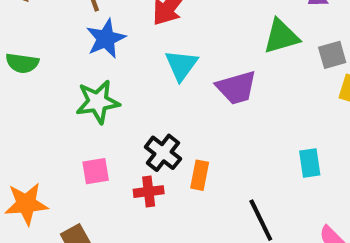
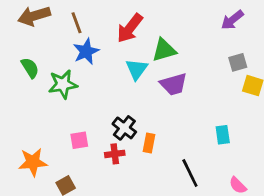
green triangle: (281, 37) -> (164, 50), moved
green semicircle: (22, 63) -> (30, 68), turned -130
green star: (98, 102) -> (63, 84), moved

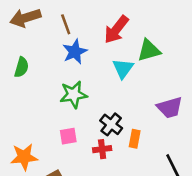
green semicircle: (30, 68) -> (21, 67), turned 48
green star: (63, 84) -> (73, 95), moved
purple trapezoid: (174, 84) -> (170, 108), moved

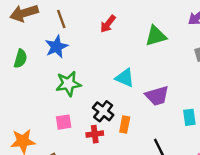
red arrow: (116, 30) -> (108, 24), size x0.7
green triangle: (149, 50) -> (156, 36), moved
blue star: (75, 52) -> (56, 47), moved
cyan triangle: (123, 69) -> (125, 78), moved, turned -42

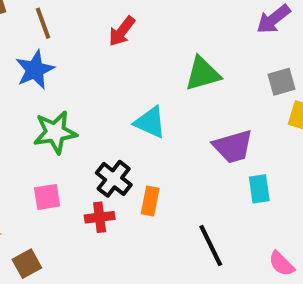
green triangle: (156, 36) -> (203, 74), moved
purple trapezoid: (157, 96) -> (233, 146), moved

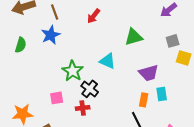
green star: (55, 132) -> (73, 71), moved, turned -30
orange rectangle: (150, 201) -> (144, 100), moved

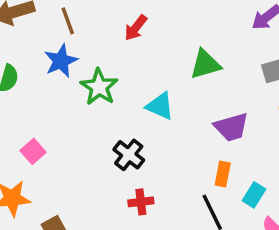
green star: (73, 71) -> (99, 87), moved
cyan rectangle: (162, 94) -> (254, 195), moved, turned 40
pink square: (57, 98) -> (33, 151), moved, turned -32
red cross: (83, 108) -> (141, 202), moved

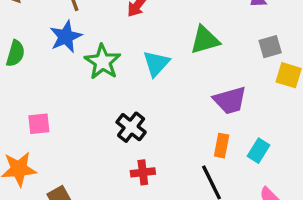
cyan triangle: (160, 106) -> (156, 63), moved, turned 48
pink square: (33, 151) -> (39, 124), turned 35
cyan rectangle: (254, 195) -> (258, 151), moved

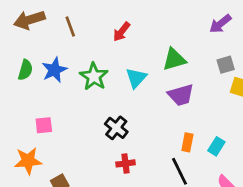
blue star: (66, 37) -> (54, 70), moved
purple trapezoid: (230, 100) -> (181, 95), moved

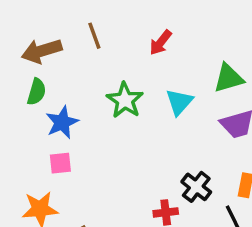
brown arrow: (29, 20) -> (42, 51), moved
blue star: (54, 70) -> (62, 122), moved
black cross: (116, 128) -> (196, 187), moved

